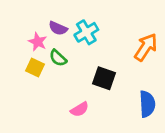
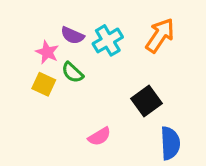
orange arrow: (146, 47) -> (160, 35), moved
black square: (104, 78) -> (147, 101), moved, turned 35
blue semicircle: (147, 104) -> (170, 143), moved

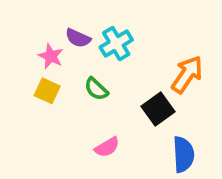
orange arrow: (160, 35) -> (187, 74), moved
green semicircle: (72, 72) -> (96, 89), moved

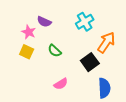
cyan cross: (116, 44) -> (85, 22), moved

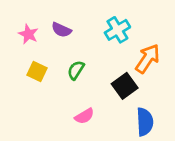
pink star: (29, 32) -> (28, 34), moved
green semicircle: (55, 51) -> (76, 70), turned 80

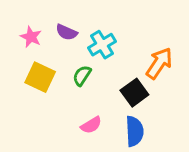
cyan cross: (117, 30) -> (102, 45), moved
yellow square: (37, 72) -> (40, 77), size x1.4
blue semicircle: (145, 122) -> (134, 131), moved

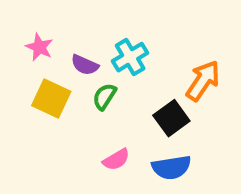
purple semicircle: (66, 32) -> (85, 65), moved
blue semicircle: (134, 131) -> (171, 167), turned 84

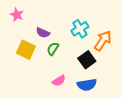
pink star: (39, 47) -> (17, 15), moved
cyan cross: (130, 57) -> (80, 29), moved

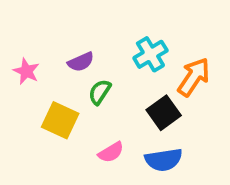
pink star: (17, 15) -> (26, 71), moved
purple semicircle: (43, 33) -> (81, 62), turned -48
yellow square: (26, 50) -> (60, 120), moved

